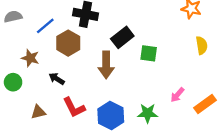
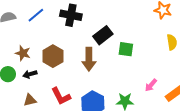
blue line: (45, 26) -> (36, 15), moved
brown hexagon: (68, 43) -> (53, 56), moved
black arrow: (57, 79) -> (30, 74), moved, turned -48

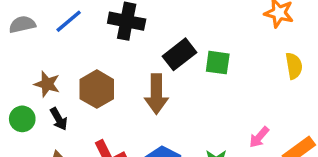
green square: (126, 49) -> (218, 63), moved
black arrow: (30, 74) -> (59, 119), turned -104

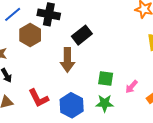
green square: (218, 63) -> (106, 78), moved
brown hexagon: (97, 89) -> (30, 35), moved

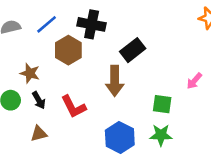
pink arrow: (131, 87) -> (194, 81), moved
red L-shape: (38, 98) -> (74, 107), moved

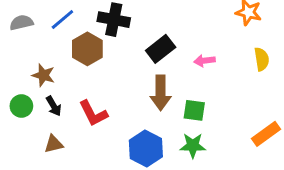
brown arrow: (115, 81) -> (161, 93), moved
pink arrow: (194, 81) -> (205, 61), moved, turned 42

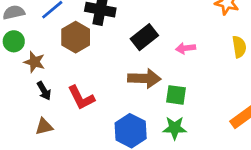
brown arrow: (161, 93) -> (144, 78), turned -88
green circle: (21, 106) -> (14, 41), moved

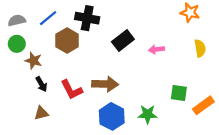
brown arrow: (144, 78) -> (105, 84), moved
green square: (176, 95) -> (179, 93), moved

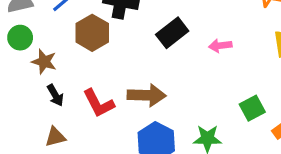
green square: (179, 93) -> (252, 108), turned -36

